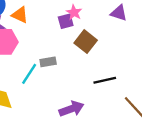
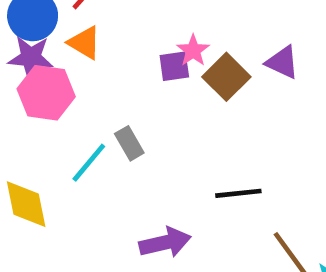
brown square: (86, 42) -> (226, 77), moved
gray rectangle: (48, 62) -> (129, 143), turned 63

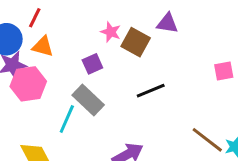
purple square: (174, 66) -> (92, 64), moved
gray rectangle: (129, 143) -> (88, 100), size x1.5
black line: (238, 193) -> (151, 91), moved

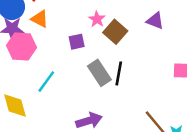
purple triangle: (167, 23) -> (155, 21), moved
black line: (151, 91) -> (119, 73), turned -70
gray rectangle: (88, 100) -> (99, 73), moved

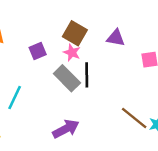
pink star: (97, 19) -> (72, 53), moved
purple triangle: (155, 21) -> (116, 38), moved

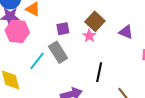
black line: (87, 75) -> (99, 72), moved
gray rectangle: (67, 78) -> (58, 52), moved

